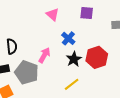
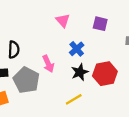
pink arrow: (44, 55) -> (48, 64), turned 119

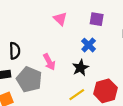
blue cross: (77, 49) -> (89, 45), moved
red hexagon: (105, 74) -> (106, 91), moved

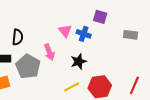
pink triangle: (60, 19) -> (65, 31), moved
blue cross: (89, 45) -> (84, 34), moved, turned -32

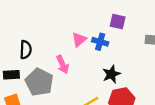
pink triangle: (65, 31) -> (79, 40), turned 32
black star: (79, 61) -> (111, 74), moved

